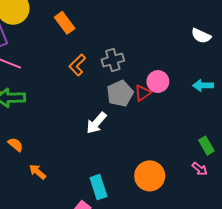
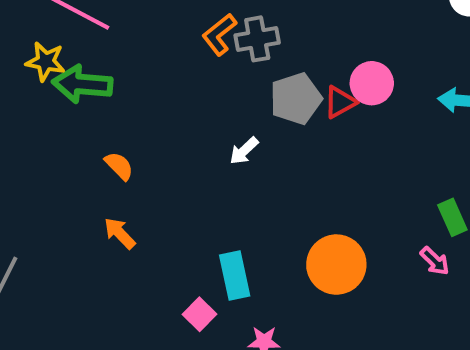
gray cross: (113, 60) -> (257, 39), moved
white arrow: (96, 123) -> (244, 151), size x0.7
orange semicircle: (16, 145) -> (119, 166), moved

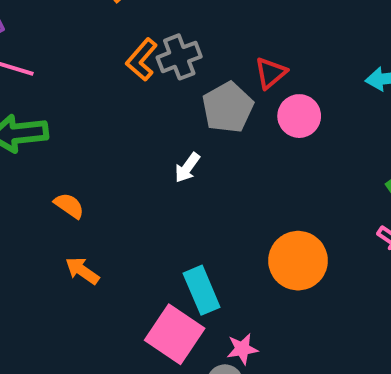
pink circle: (372, 83) -> (299, 116), moved
red triangle: (340, 102) -> (271, 73), moved
pink square: (199, 314) -> (175, 334), size x1.8

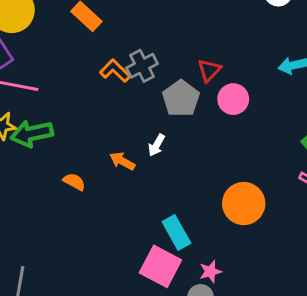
orange L-shape: (142, 60) -> (115, 71), turned 100
orange arrow: (82, 271) -> (122, 161), moved

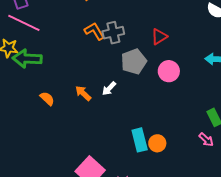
red triangle: (209, 70) -> (159, 37), moved
orange circle: (244, 204) -> (157, 143), size x0.6
cyan rectangle: (176, 232) -> (140, 140), moved

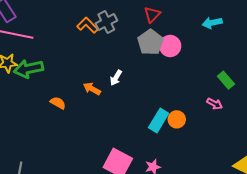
gray pentagon: (134, 62) -> (150, 42), moved
cyan rectangle: (140, 140) -> (159, 121), turned 60
pink arrow: (206, 140) -> (215, 104), moved

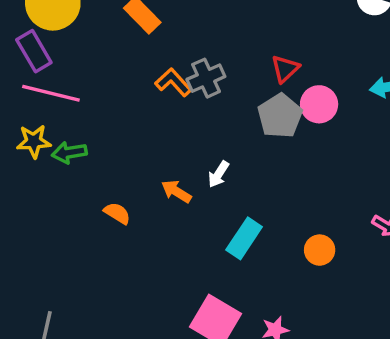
pink circle: (170, 46) -> (319, 104), moved
green arrow: (29, 69) -> (69, 153), size x0.7
cyan rectangle: (159, 121) -> (244, 238), moved

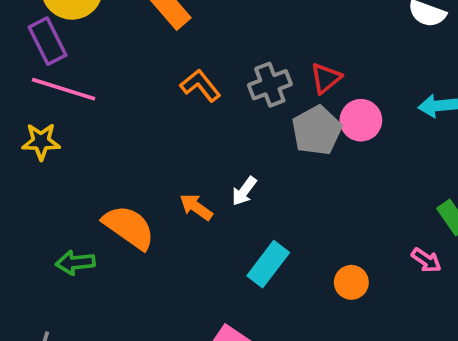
gray cross: (206, 78) -> (270, 85), moved
green arrow: (69, 153) -> (75, 263), moved
orange semicircle: (117, 213) -> (129, 227), size x1.8

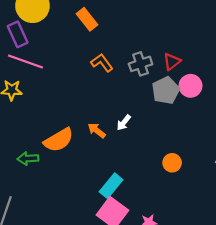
orange semicircle: (129, 227) -> (59, 140), turned 112
cyan rectangle: (268, 264) -> (111, 186), moved
orange circle: (351, 282) -> (172, 163), moved

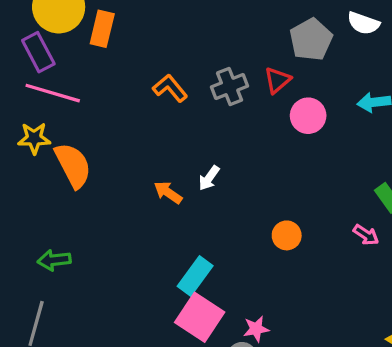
orange rectangle: (87, 19) -> (102, 29), moved, turned 55
gray pentagon: (166, 90) -> (311, 40), moved
orange semicircle: (59, 140) -> (73, 165), moved, turned -84
green arrow: (28, 159) -> (54, 260), moved

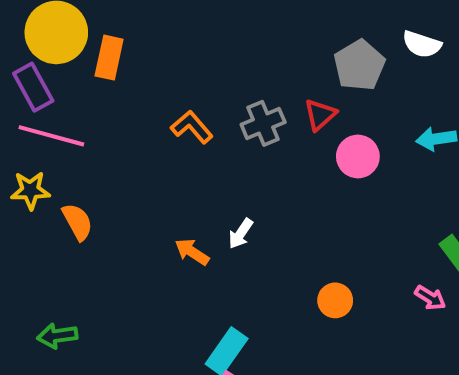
orange semicircle: (73, 165) -> (77, 222), size x0.7

